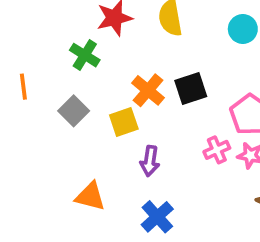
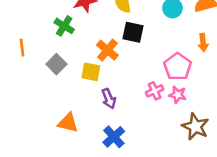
black square: (191, 88) -> (133, 32), moved, turned 30
yellow square: (124, 122) -> (91, 72), turned 30
purple arrow: (150, 161) -> (109, 99), turned -30

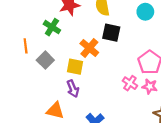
orange line: (22, 48) -> (26, 46), moved
pink cross: (155, 91) -> (130, 83), turned -32
purple arrow: (109, 99) -> (73, 89), moved

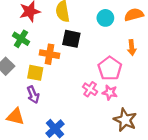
green cross: (52, 27) -> (21, 39), moved
orange cross: (89, 48) -> (50, 54), turned -30

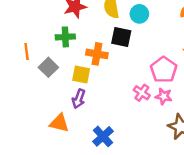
cyan circle: (105, 18) -> (139, 14), moved
green cross: (21, 39) -> (65, 37), turned -35
purple arrow: (33, 95) -> (79, 99), turned 42

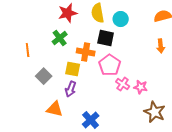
green cross: (65, 37) -> (60, 38), turned -35
gray square: (48, 67) -> (44, 76), moved
pink pentagon: (164, 70) -> (110, 65), moved

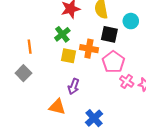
cyan circle: (121, 19) -> (131, 21), moved
yellow square: (73, 69) -> (68, 56), moved
gray square: (44, 76) -> (23, 73), moved

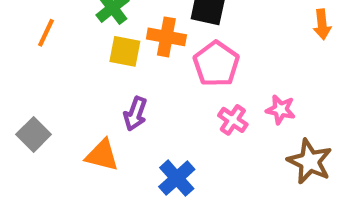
orange line: (30, 47) -> (46, 33), turned 32
gray square: (23, 73) -> (34, 134), moved
pink cross: (127, 81) -> (233, 120), moved

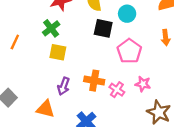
orange cross: (166, 37) -> (94, 81), moved
pink pentagon: (216, 64) -> (129, 51), moved

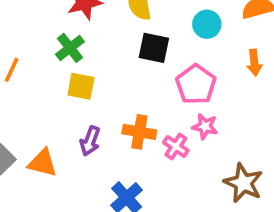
cyan circle: (127, 14) -> (207, 24), moved
pink star: (143, 84) -> (205, 126), moved
orange triangle: (45, 109) -> (43, 163), moved

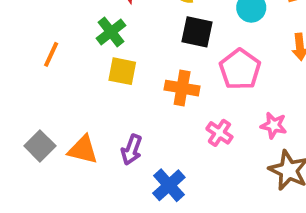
pink star: (205, 126) -> (274, 125), moved
orange cross: (139, 132) -> (182, 88), moved
purple arrow: (90, 141) -> (132, 150), moved

